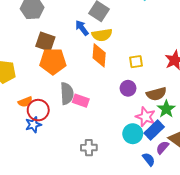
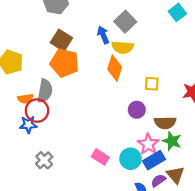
gray semicircle: (67, 94) -> (45, 91), moved
pink rectangle: (81, 101) -> (100, 157), moved
green star: (166, 109) -> (172, 141), turned -30
gray cross: (89, 148) -> (44, 160), moved, turned 35

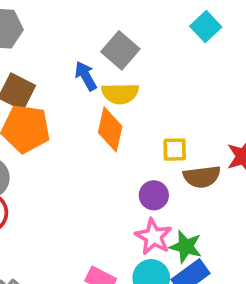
brown semicircle: (165, 123) -> (202, 177), moved
green star: (172, 141) -> (186, 247), moved
pink star: (148, 144) -> (153, 237), moved

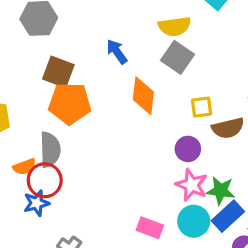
gray square: (120, 50) -> (178, 57), moved
yellow semicircle: (120, 93) -> (175, 26), moved

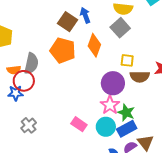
brown square: (58, 72) -> (68, 22), moved
orange pentagon: (70, 103) -> (63, 50), moved
purple circle: (188, 149) -> (113, 83), size x1.5

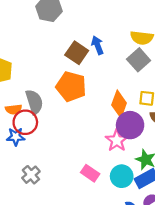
orange diamond: (94, 45) -> (119, 104), moved
gray semicircle: (31, 63) -> (34, 102), turned -30
pink star: (110, 105) -> (117, 140), moved

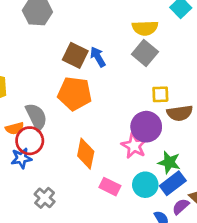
blue arrow: (97, 45) -> (98, 57), moved
orange diamond: (119, 104) -> (86, 154), moved

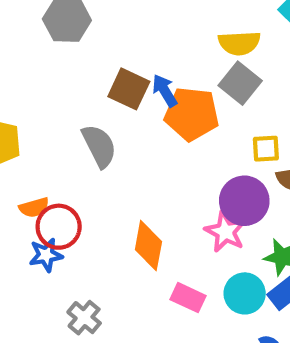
orange pentagon: (75, 94) -> (192, 114), moved
gray semicircle: (36, 117) -> (99, 146), moved

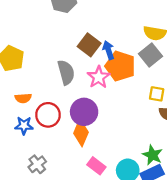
purple circle: (244, 201) -> (84, 112), moved
red circle: (59, 227) -> (48, 115), moved
pink star: (225, 232) -> (99, 77), moved

